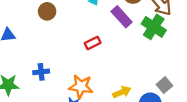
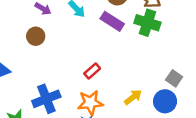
red rectangle: (93, 43) -> (92, 71), moved
blue cross: (41, 72) -> (46, 99), size x1.6

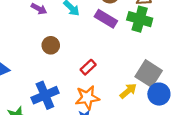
brown circle: (36, 36) -> (51, 45), moved
gray square: (174, 78) -> (149, 74), moved, size x1.6

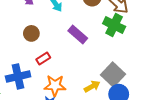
purple rectangle: (106, 19) -> (78, 35), moved
red rectangle: (88, 67) -> (43, 58), moved

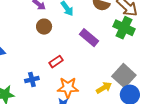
brown circle: (31, 33) -> (44, 27), moved
blue cross: (18, 76) -> (32, 80), size x0.6

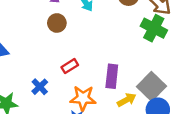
purple rectangle: (89, 38) -> (112, 76), moved, turned 54
blue cross: (32, 80) -> (40, 87), turned -32

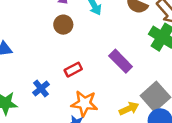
purple rectangle: (112, 76) -> (121, 61), moved, turned -55

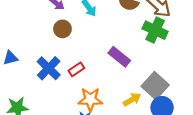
blue cross: (41, 88) -> (49, 68), moved, size x1.5

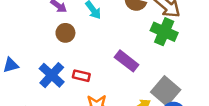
red rectangle: (76, 69) -> (81, 76), turned 49

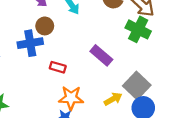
blue cross: (52, 75) -> (30, 43), moved, turned 35

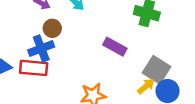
red rectangle: (58, 67) -> (34, 68), moved, size x1.6
yellow arrow: (113, 99) -> (146, 86), moved

